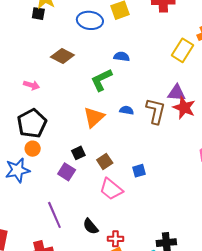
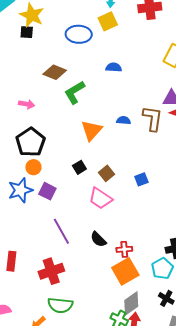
green L-shape: (101, 80) -> (75, 92), moved
purple square: (67, 172) -> (47, 191), moved
pink trapezoid: (111, 189) -> (100, 198), moved

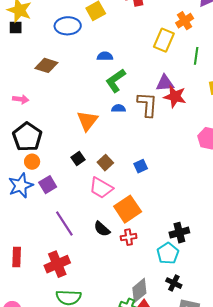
green L-shape: (75, 92) -> (116, 81), moved
purple square: (47, 191) -> (48, 185), turned 36
orange square: (125, 271) -> (128, 209), moved

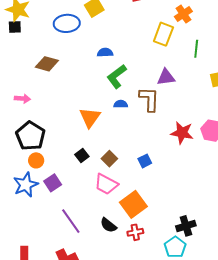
red star: (175, 97) -> (182, 133), moved

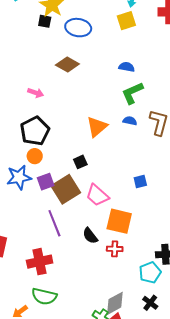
blue ellipse: (67, 23) -> (78, 28), moved
brown square: (109, 159) -> (66, 189), moved, size x1.8
orange square: (133, 204) -> (119, 221), turned 36

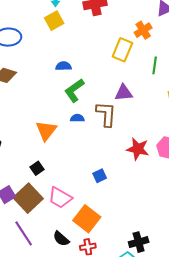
orange square: (119, 221) -> (87, 219), turned 36

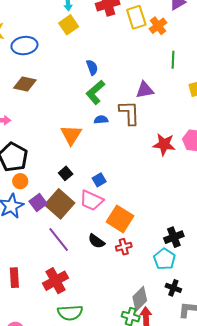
yellow rectangle: (122, 50) -> (136, 17), moved, turned -35
blue semicircle: (63, 66) -> (92, 67), moved, turned 77
blue square: (100, 176) -> (99, 180), moved

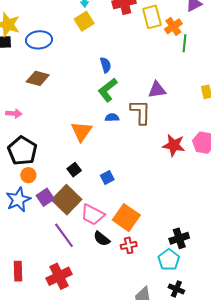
green line: (173, 60) -> (184, 43), moved
pink trapezoid: (91, 200) -> (93, 215), moved

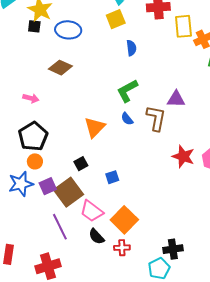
blue semicircle: (106, 65) -> (131, 48), moved
blue semicircle: (112, 118) -> (127, 119), turned -136

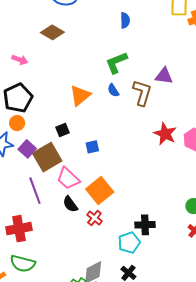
purple square: (48, 186) -> (27, 149), turned -30
red cross: (122, 248) -> (94, 218), turned 35

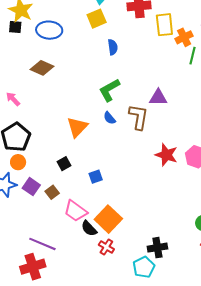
pink arrow: (20, 60) -> (13, 99), turned -147
brown square: (47, 157) -> (52, 192), size x0.5
purple line: (35, 191) -> (42, 244), moved, turned -40
black semicircle: (70, 204) -> (89, 228), moved

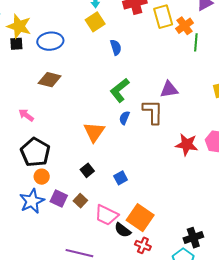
blue semicircle: (109, 118) -> (124, 118), turned 72

